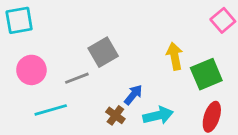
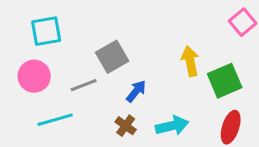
cyan square: (19, 20) -> (46, 31), moved
blue arrow: (133, 95) -> (136, 91), moved

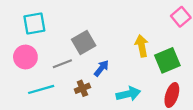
brown cross: (126, 126) -> (82, 88), moved, turned 32

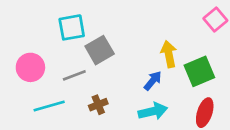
cyan square: (34, 23) -> (72, 27), moved
blue arrow: (101, 68) -> (153, 81), moved

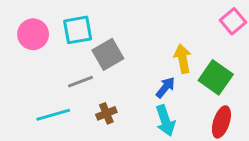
pink circle: (30, 67) -> (33, 34), moved
green square: (199, 71) -> (216, 77), turned -32
cyan arrow: (153, 111) -> (165, 121), turned 84

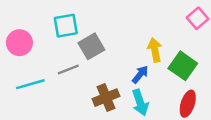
pink circle: (33, 34) -> (19, 43), moved
brown cross: (106, 113) -> (106, 98), moved, size x1.5
cyan line: (53, 115) -> (30, 84), moved

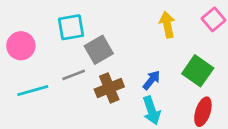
yellow arrow: (155, 50) -> (167, 25), moved
brown cross: (106, 98) -> (109, 88), moved

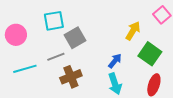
yellow arrow: (167, 25) -> (133, 31), moved, turned 42
brown cross: (109, 88) -> (71, 77), moved

